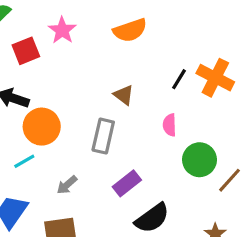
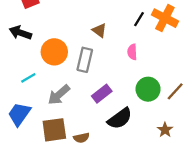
orange circle: (42, 127) -> (54, 52), moved
green circle: (200, 160) -> (148, 89), moved
gray arrow: (67, 185) -> (59, 95), size x1.5

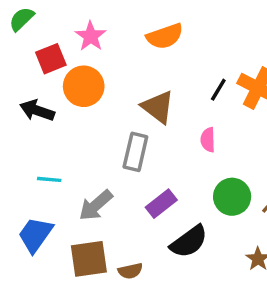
brown triangle: (99, 30) -> (158, 107), size x1.5
orange circle: (54, 52) -> (84, 86), moved
cyan line: (28, 78) -> (49, 179), turned 35

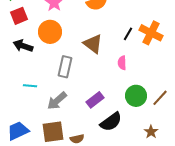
red square: (51, 59) -> (19, 16), moved
gray rectangle: (135, 152) -> (65, 67), moved
blue trapezoid: (35, 235) -> (18, 131), moved, turned 30

